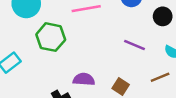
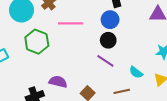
black circle: (163, 16) -> (108, 40), moved

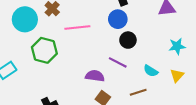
black circle: (108, 40) -> (128, 40), moved
purple semicircle: (58, 82) -> (95, 76), moved

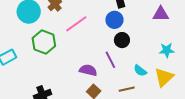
pink line: (77, 27) -> (76, 24), turned -35
purple line: (118, 62) -> (110, 60), turned 30
yellow triangle: (177, 75) -> (164, 77), size x1.5

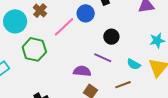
blue circle: (114, 20) -> (86, 13), moved
purple line: (110, 60) -> (103, 58), turned -30

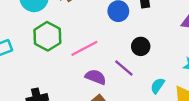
pink line: (64, 27) -> (84, 48), moved
cyan semicircle: (134, 64) -> (158, 86), turned 80

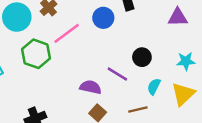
black circle: (141, 46) -> (142, 57), moved
pink line: (84, 48) -> (67, 33), moved

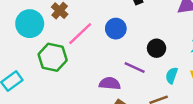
blue circle: (103, 18) -> (116, 29), moved

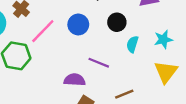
black circle: (157, 48) -> (117, 22), moved
cyan semicircle: (172, 75) -> (132, 44), moved

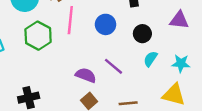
pink line: (43, 31) -> (70, 20), turned -56
yellow triangle: (166, 72) -> (174, 95), turned 50

